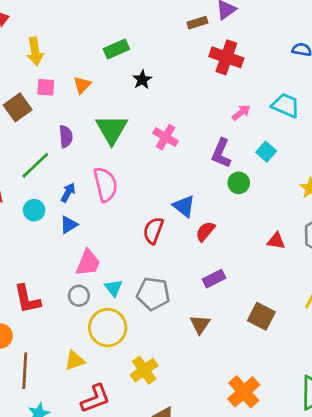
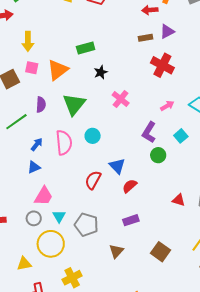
orange triangle: (82, 85) -> (58, 70), size x1.6
pink cross: (166, 137) -> (121, 99), moved
cyan circle: (34, 210) -> (93, 136), moved

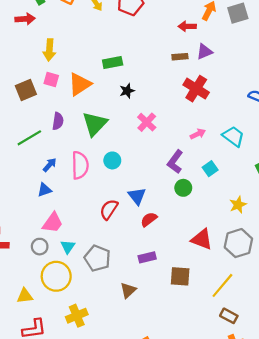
red triangle: (179, 200) -> (202, 239), size x1.5
brown square: (160, 252) -> (180, 276), moved, turned -36

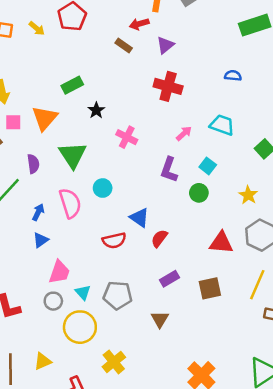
brown rectangle: (180, 57) -> (124, 45), moved, turned 56
green circle: (183, 188) -> (199, 193), moved
red semicircle: (109, 209) -> (114, 240), turned -120
yellow triangle: (25, 296) -> (43, 361), moved

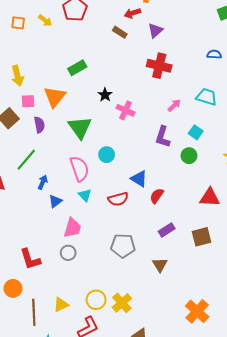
black star: (96, 110) -> (105, 95), moved
purple semicircle: (33, 164) -> (39, 125), moved
blue arrow: (38, 212) -> (43, 182), moved
cyan triangle: (83, 292) -> (85, 195), moved
yellow circle: (80, 327) -> (96, 300), moved, size x0.7

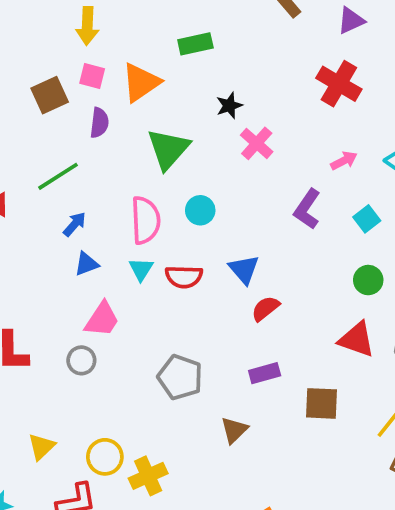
green circle: (189, 156) -> (368, 280), moved
red semicircle: (118, 199) -> (184, 277), moved
yellow triangle: (61, 305) -> (41, 447), turned -35

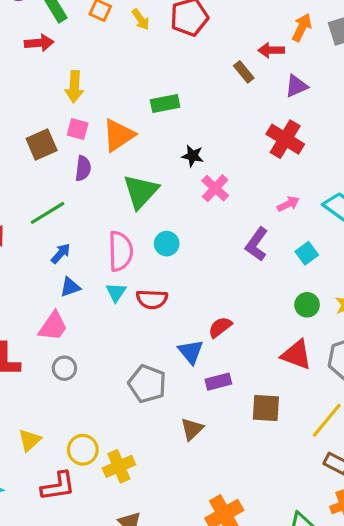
black star: (229, 105) -> (193, 156), turned 30
blue triangle: (244, 269) -> (191, 352), moved
pink trapezoid: (102, 319) -> (53, 326), moved

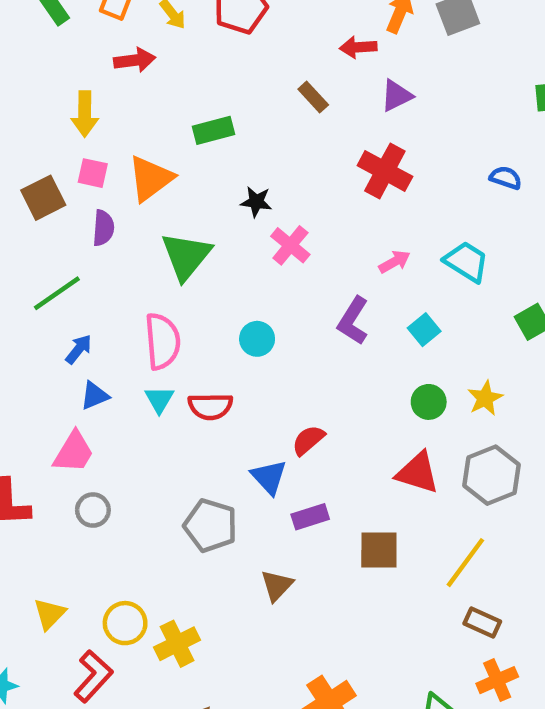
red arrow: (39, 43) -> (135, 60), moved
brown rectangle: (244, 72) -> (313, 97), moved
cyan circle: (167, 244) -> (257, 339), moved
red L-shape: (58, 486) -> (93, 676), turned -36

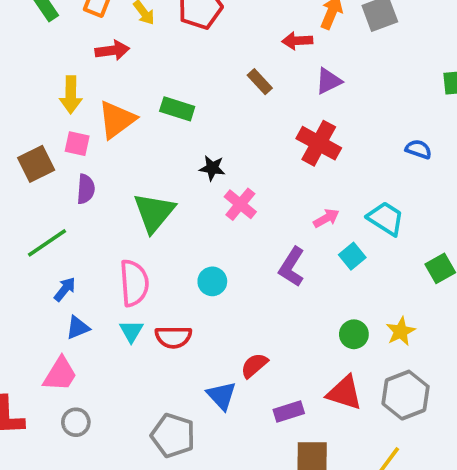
green rectangle: (213, 130) -> (177, 109), turned 32
orange triangle: (151, 178) -> (117, 120), moved
cyan square: (424, 330) -> (352, 256), moved
purple rectangle: (310, 517) -> (289, 412), moved

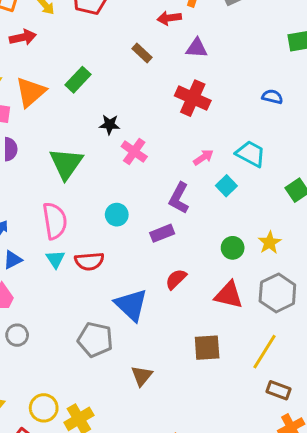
purple triangle: (329, 81) -> (197, 48), turned 35
green rectangle: (177, 109) -> (78, 80), turned -60
red semicircle: (254, 365) -> (176, 279), moved
blue triangle: (222, 396) -> (131, 305), size x1.4
purple rectangle: (289, 412) -> (162, 233), moved

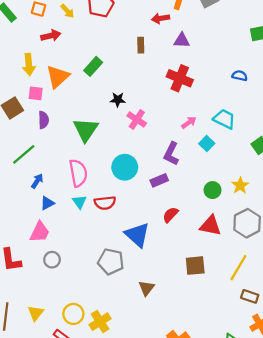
brown rectangle: (142, 53) -> (141, 45), turned 48
cyan circle: (117, 215) -> (125, 167), size x1.5

